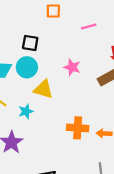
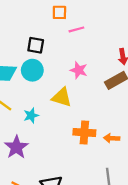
pink line: (89, 26) -> (76, 29), moved
yellow triangle: (43, 89) -> (62, 97), moved

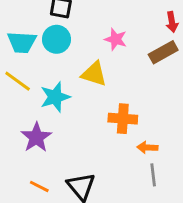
cyan star: (31, 115) -> (55, 97), size x1.5
orange arrow: (112, 138) -> (147, 147), moved

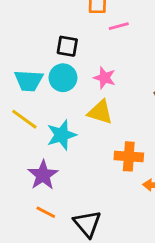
pink star: (116, 39) -> (104, 78), moved
orange line: (39, 186) -> (46, 212), moved

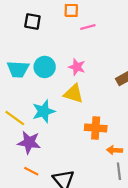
black square: (67, 46) -> (32, 21), moved
yellow line: (24, 119) -> (15, 118), moved
purple star: (43, 175) -> (29, 142), turned -30

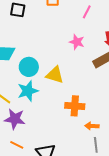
pink line: (88, 27) -> (87, 12), moved, turned -48
cyan circle: (45, 67) -> (29, 67), moved
pink star: (77, 67) -> (77, 42), moved

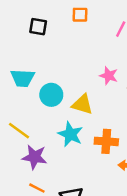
pink star: (77, 42) -> (109, 76), moved
cyan star: (28, 91) -> (70, 134), moved, turned -30

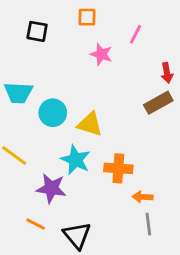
pink star: (109, 76) -> (101, 54), moved
purple star: (35, 157) -> (51, 188), moved

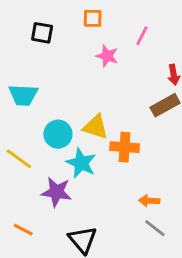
cyan circle: (53, 113) -> (58, 134), moved
orange cross: (118, 168) -> (125, 147), moved
orange line: (36, 224) -> (23, 230), moved
gray line: (148, 224) -> (155, 228), turned -45

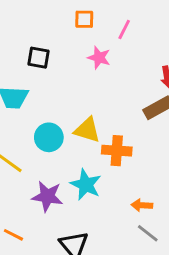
black square: (42, 33) -> (38, 58), moved
pink line: (142, 36) -> (124, 30), moved
cyan star: (81, 163) -> (86, 185), moved

